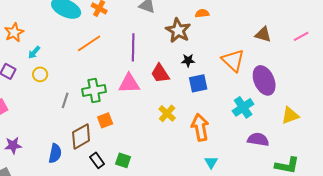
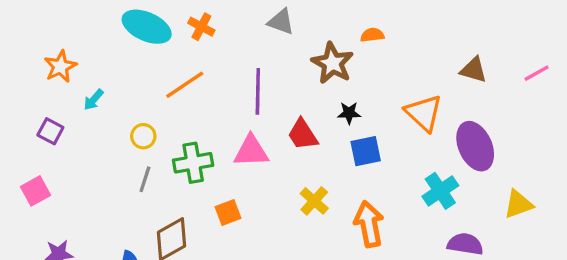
yellow circle: (40, 74) -> (143, 136), moved
orange square: (105, 120) -> (228, 213), moved

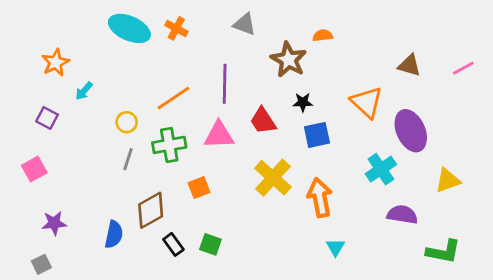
orange line: (185, 85) -> (173, 98), moved
yellow cross: (314, 201) -> (273, 178), size x1.5

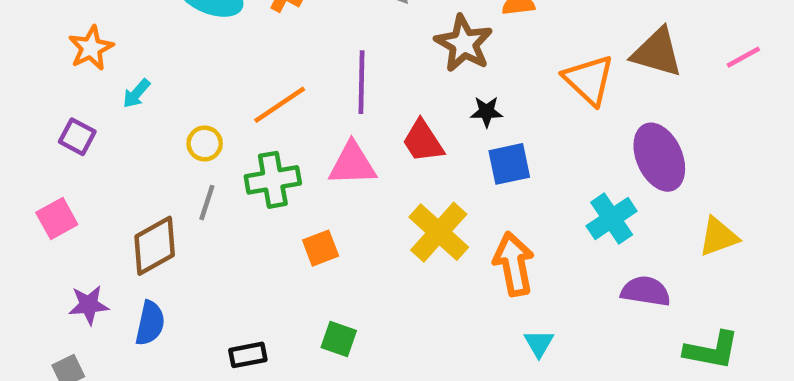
brown triangle: (409, 65) -> (657, 53), size x1.4
orange triangle: (367, 102) -> (589, 80), moved
brown diamond: (151, 210) -> (155, 246), moved
blue semicircle: (114, 234) -> (150, 323), moved
black rectangle: (173, 244) -> (248, 355), moved, turned -65

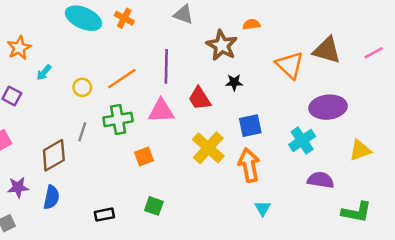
yellow circle: (205, 143) -> (82, 87), moved
purple ellipse: (659, 157) -> (328, 107), turned -72
blue square: (509, 164) -> (250, 126), moved

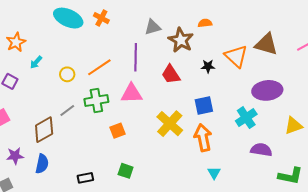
gray triangle: (184, 14) -> (153, 27), moved, turned -36
black star: (234, 82) -> (208, 66), moved
red trapezoid: (200, 98) -> (171, 74), moved
gray line: (82, 132) -> (67, 111), turned 35

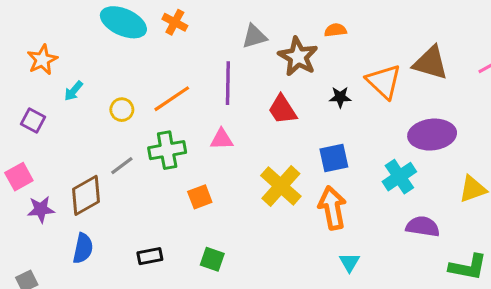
pink triangle: (132, 93) -> (222, 139), size x0.7
purple star: (15, 156) -> (41, 209), moved
black rectangle: (85, 178) -> (150, 256), moved

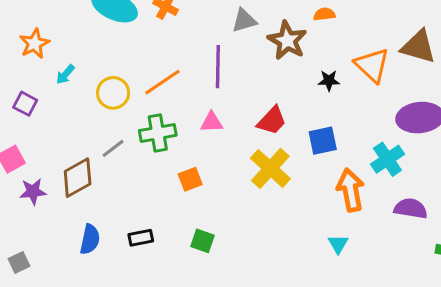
yellow circle: (122, 110) -> (113, 93), size x1.4
red trapezoid: (282, 110) -> (272, 121), moved, turned -104
orange arrow: (332, 208) -> (350, 190), moved
blue semicircle: (83, 248) -> (90, 239), moved

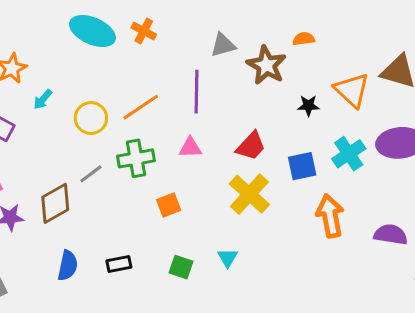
cyan cross: (387, 159) -> (349, 154), moved
cyan triangle: (338, 244) -> (228, 258), moved

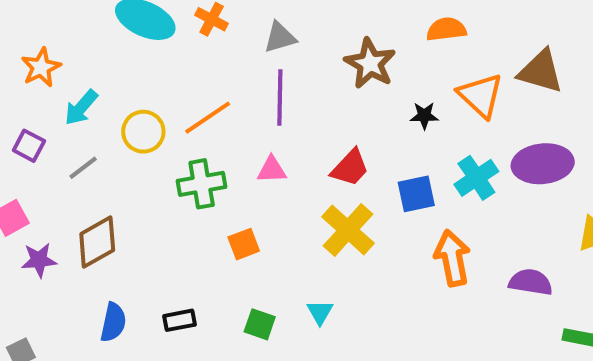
orange semicircle: (304, 39) -> (446, 29), moved, size x1.4
gray triangle: (223, 45) -> (280, 37), moved
cyan arrow: (43, 99) -> (81, 108), size x1.4
gray line: (91, 174) -> (83, 168), moved

